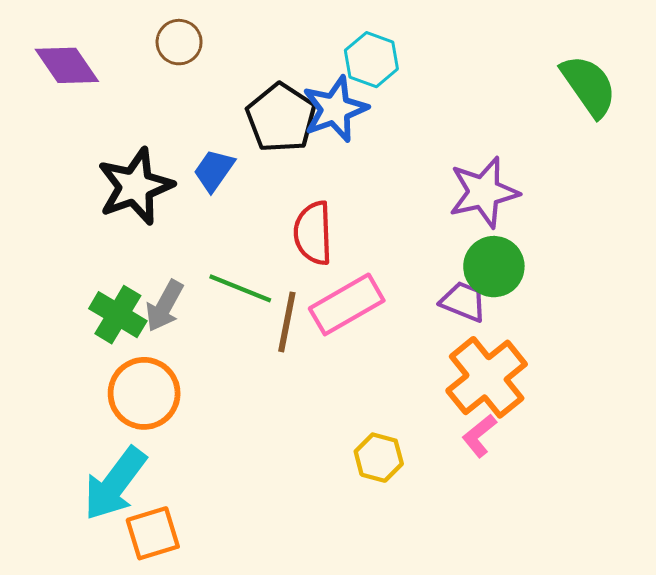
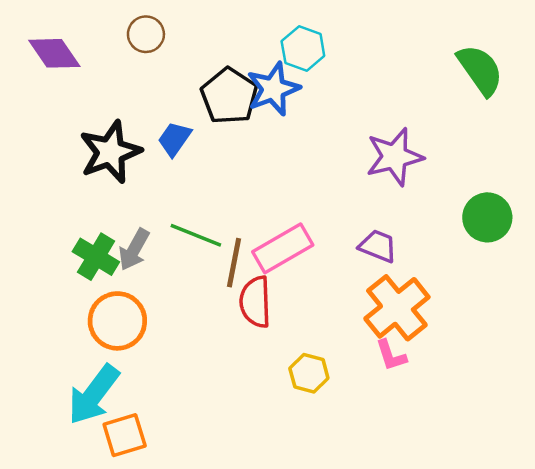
red semicircle: (313, 233) -> (255, 302), moved
green circle: (494, 267) -> (487, 217), moved
pink L-shape: (479, 436) -> (391, 355), turned -69

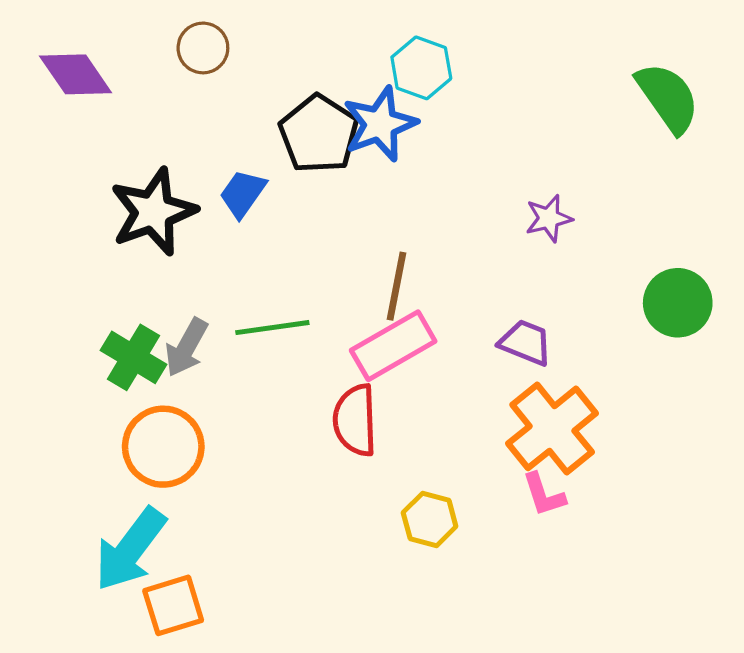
purple star: (395, 157) -> (549, 218), size x0.6
green line: (196, 235) -> (272, 328), turned -30
brown line: (234, 263) -> (397, 286), moved

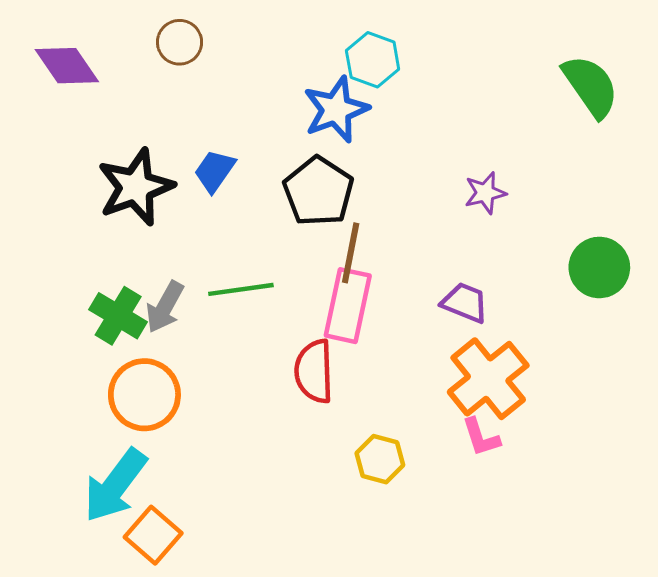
black pentagon: (319, 134) -> (318, 191), moved
pink rectangle: (393, 346) -> (348, 306), turned -48
orange square: (173, 605) -> (153, 535), turned -32

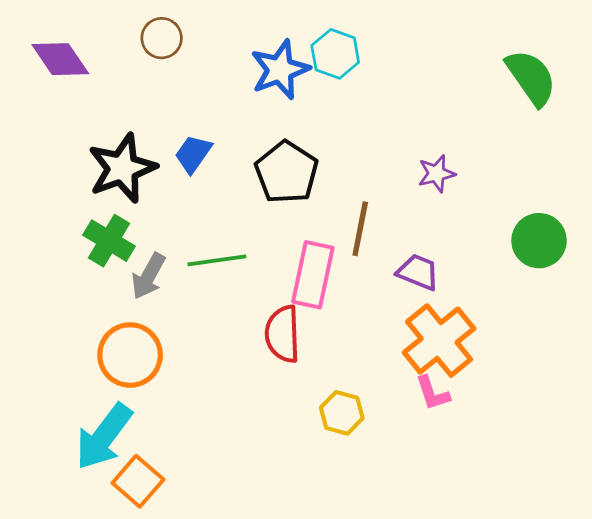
blue star: (336, 110) -> (280, 70), moved
brown line: (351, 253) -> (360, 229), moved
green cross: (118, 316) -> (109, 241), moved

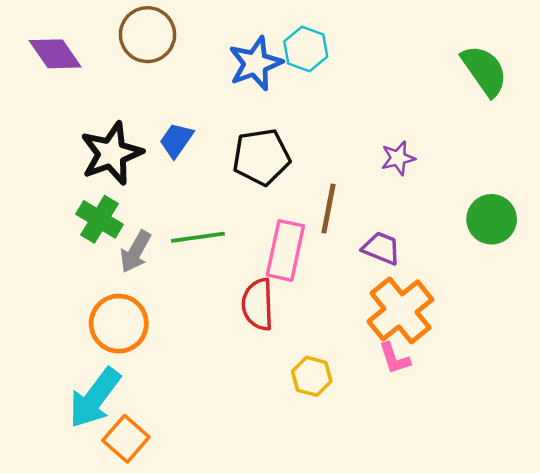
brown circle: (162, 38) -> (147, 35), size x1.5
black pentagon: (287, 172) -> (261, 157), turned 30

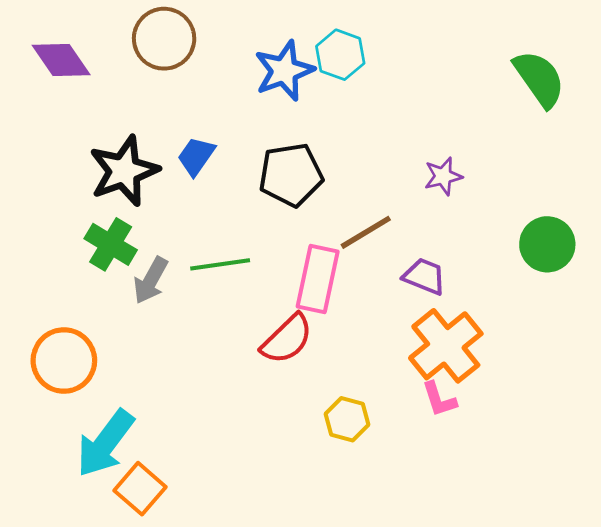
brown line: (329, 208) -> (366, 232), turned 48
red semicircle: (258, 304) -> (287, 339), turned -132
orange circle: (119, 324) -> (64, 361), moved

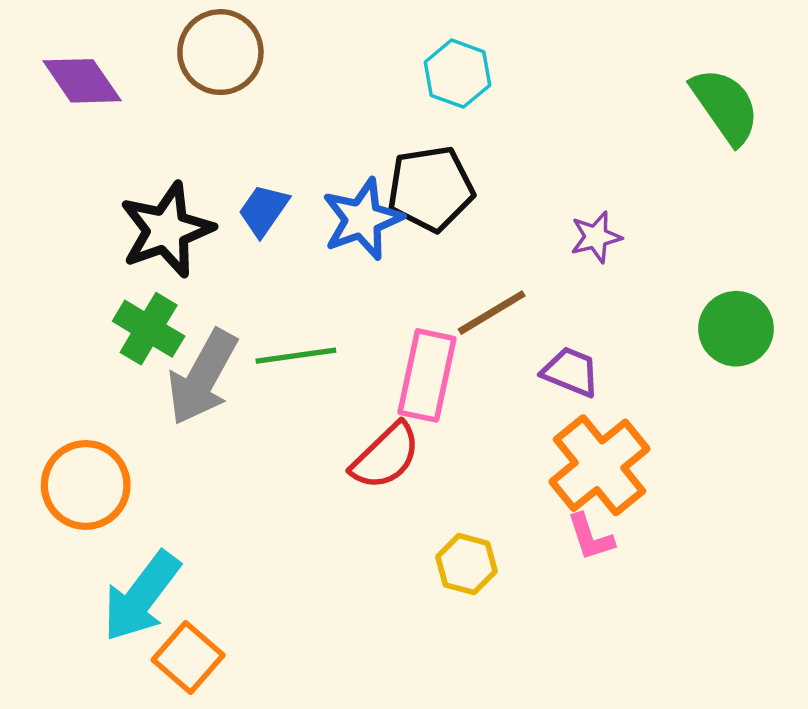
blue star: (284, 71) -> (362, 219), moved
black pentagon: (291, 175) -> (431, 189), moved
gray arrow: (151, 280) -> (202, 377), size x1.5

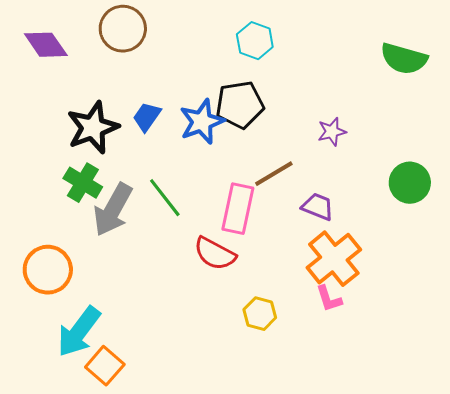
green semicircle: (725, 106) -> (404, 59), turned 141
green line: (296, 356) -> (165, 198), turned 60
red semicircle: (386, 456) -> (215, 254), turned 72

